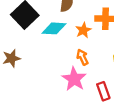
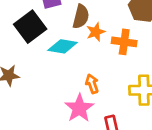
orange star: (83, 30) -> (96, 32), moved

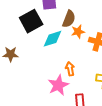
cyan diamond: (63, 46) -> (53, 39), turned -35

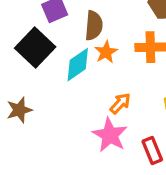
orange star: (78, 32) -> (106, 52), moved
orange arrow: (70, 69) -> (120, 103), turned 72

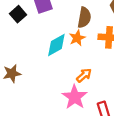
brown semicircle: (94, 25) -> (84, 18), moved
black square: (35, 48) -> (18, 14), moved, size x0.6

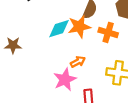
orange star: (77, 38) -> (79, 27), size x1.5

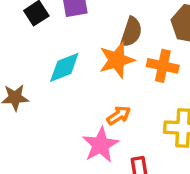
cyan diamond: (59, 29) -> (64, 67), moved

